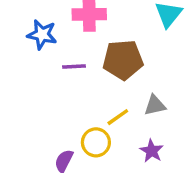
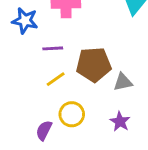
brown pentagon: (123, 60) -> (94, 65), moved
yellow line: (118, 117) -> (56, 79), moved

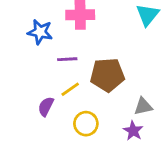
gray triangle: (123, 82) -> (143, 106), moved
purple semicircle: (44, 130) -> (46, 106), moved

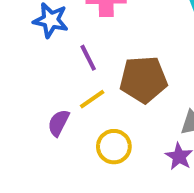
purple line: (67, 59) -> (88, 58), turned 66

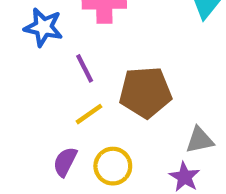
purple semicircle: (59, 123) -> (65, 162), moved

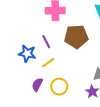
blue star: (43, 27) -> (27, 54), moved
brown pentagon: (145, 92) -> (76, 37), moved

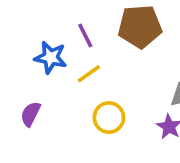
purple semicircle: (37, 85) -> (31, 114), moved

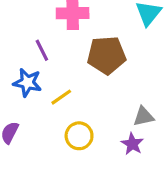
purple line: (85, 36) -> (42, 50), moved

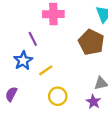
brown pentagon: (106, 55) -> (91, 42), moved, turned 30
blue star: (27, 83) -> (23, 61), turned 30

